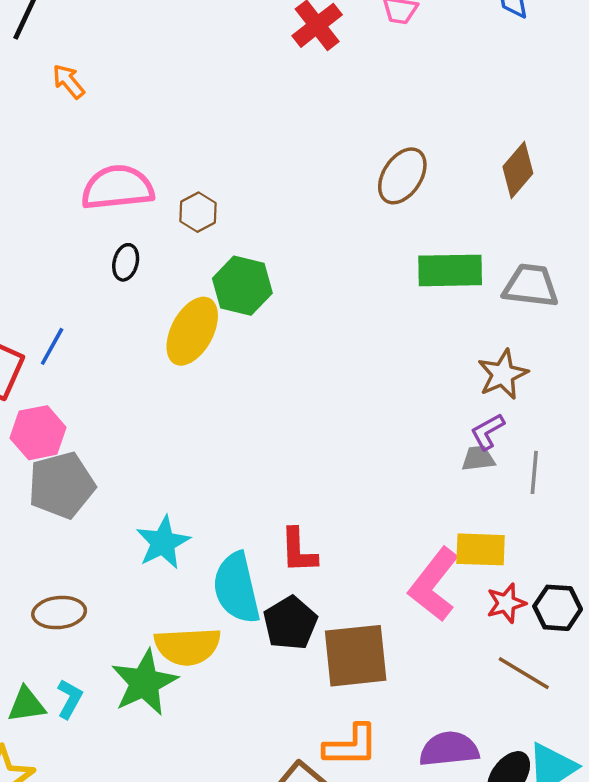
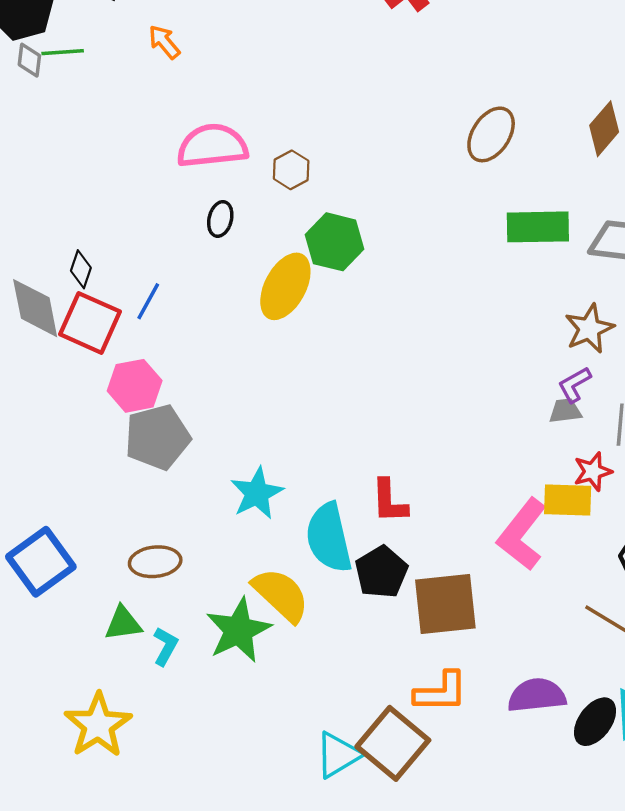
red star: (506, 603) -> (593, 471), moved
yellow semicircle: (188, 646) -> (281, 595), turned -134
green triangle: (26, 705) -> (123, 623), moved

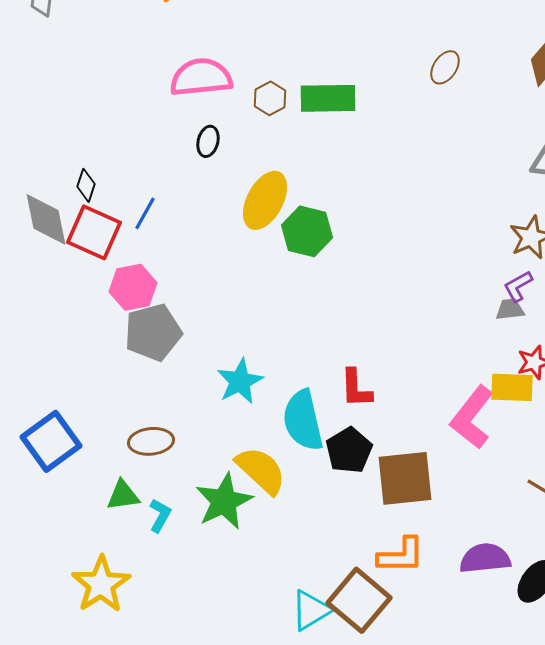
brown ellipse: (491, 134) -> (445, 67), size x0.7
green rectangle: (538, 227) -> (328, 98), moved
green hexagon: (335, 242) -> (307, 231), moved

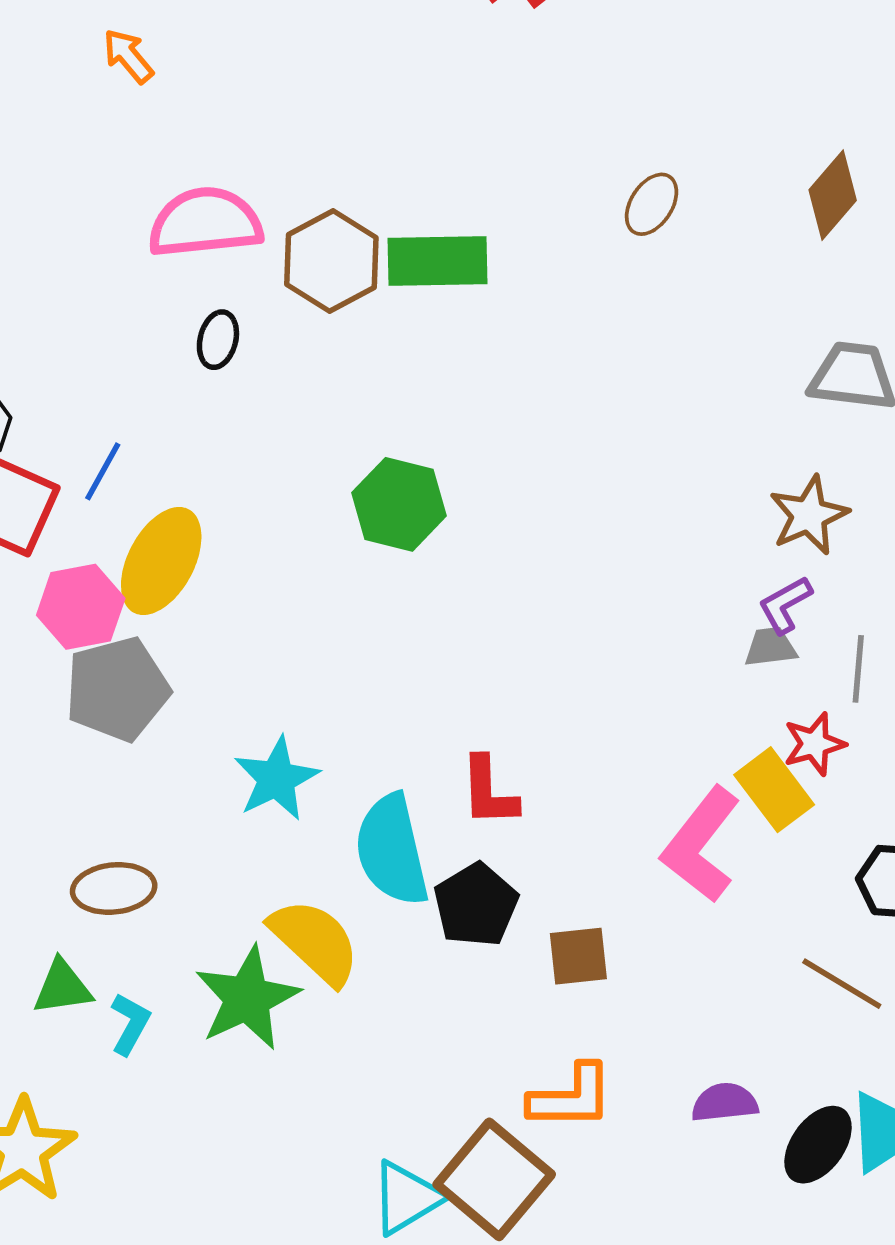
brown hexagon: (270, 98) -> (331, 261), size x1.6
yellow ellipse: (265, 200) -> (161, 561), moved
yellow rectangle: (512, 387) -> (774, 790), turned 51
brown square: (405, 478) -> (578, 956), size x0.6
purple semicircle: (485, 558) -> (725, 1103), size x0.7

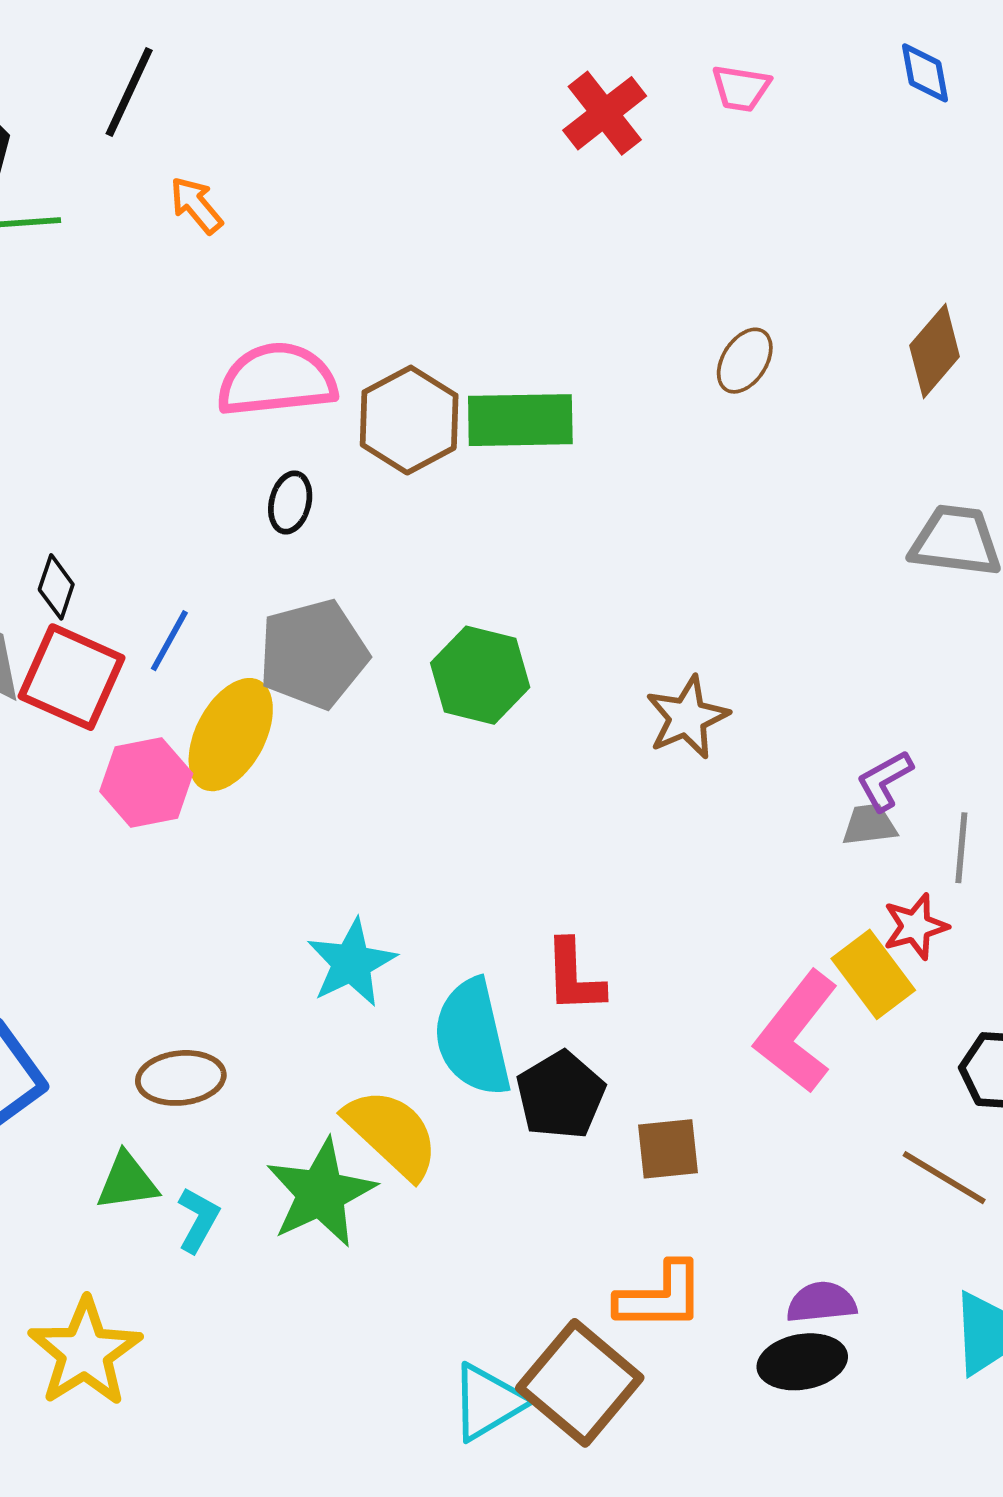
brown star: (809, 515) -> (687, 717), moved
gray pentagon: (117, 689) -> (313, 654), moved
black ellipse: (818, 1145) -> (802, 1362), moved, turned 44

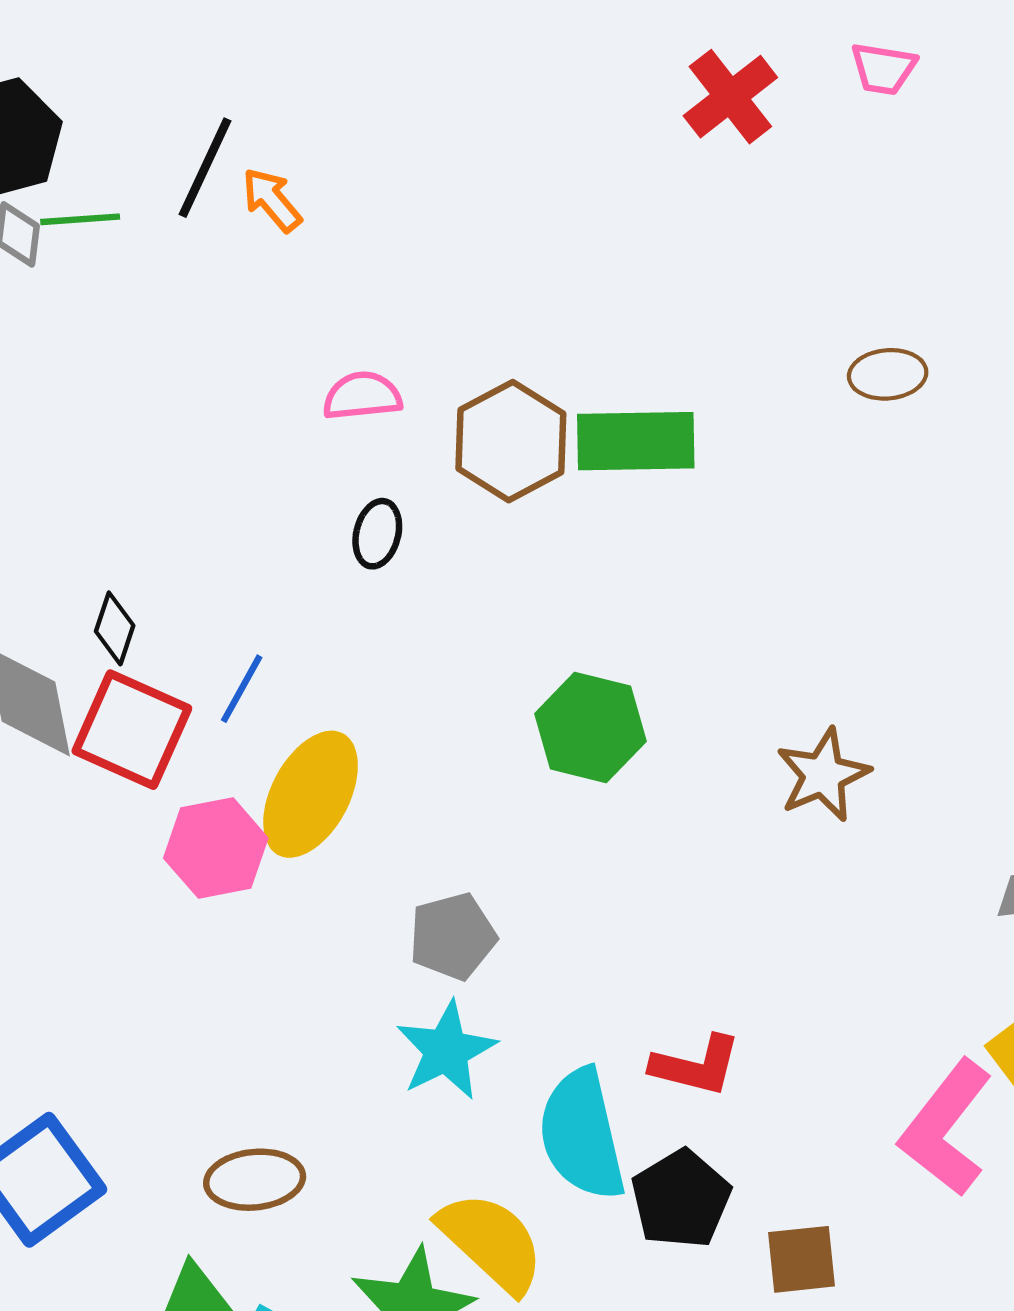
black line: (129, 92) -> (205, 168), moved
brown ellipse: (745, 361) -> (888, 374), turned 52
pink semicircle: (277, 380) -> (362, 396), size x0.6
gray pentagon: (313, 654) -> (453, 936), moved, size x0.7
red L-shape: (574, 976) -> (696, 1066), turned -74

